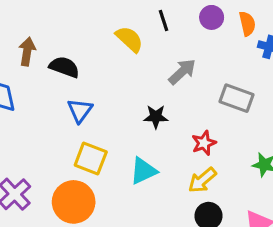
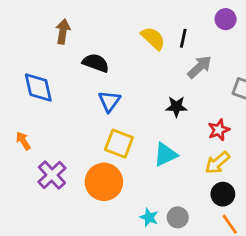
black line: (164, 21) -> (183, 38), moved, turned 30
brown arrow: (27, 52) -> (63, 31), moved

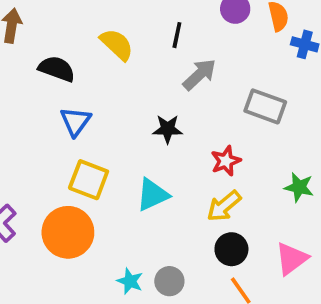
yellow semicircle: (153, 38) -> (117, 44), moved

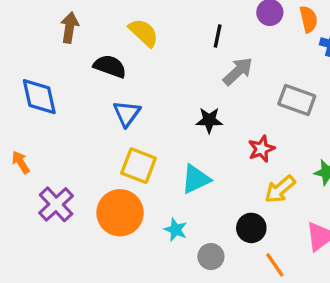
yellow semicircle: (117, 44) -> (144, 33), moved
yellow arrow: (224, 206) -> (280, 189), moved
black circle: (231, 249) -> (251, 228), moved
cyan star: (130, 281) -> (176, 230), moved

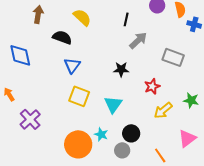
cyan triangle: (196, 179) -> (113, 104), turned -30
orange circle: (120, 213) -> (78, 144), moved
black circle: (251, 228) -> (131, 133), moved

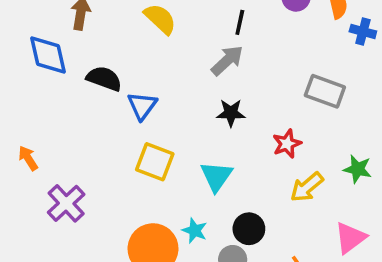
black semicircle: (62, 37) -> (104, 79), moved
gray arrow: (138, 40) -> (227, 60), moved
blue diamond: (20, 55) -> (48, 55), moved

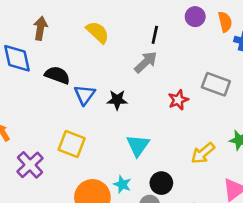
black star: (231, 113) -> (117, 100), moved
red star: (287, 144) -> (178, 100), moved
yellow square: (155, 162) -> (72, 144), moved

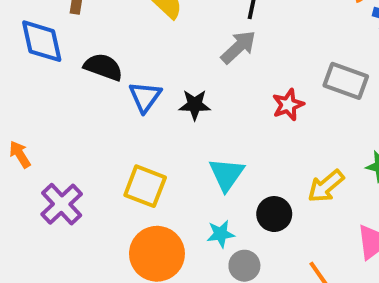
yellow square: (72, 144) -> (145, 186), moved
black circle: (161, 183) -> (274, 214), moved
cyan star: (122, 184) -> (221, 234), moved, turned -30

